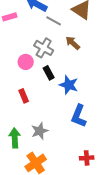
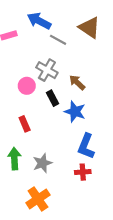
brown arrow: (73, 43) -> (77, 82), moved
green arrow: (15, 138) -> (14, 159), moved
red cross: (87, 158) -> (83, 172), moved

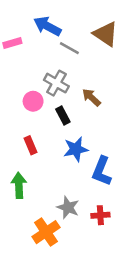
blue star: (75, 112) -> (76, 149), moved, turned -30
gray star: (42, 163) -> (68, 207), moved, turned -30
red cross: (83, 172) -> (100, 215), moved

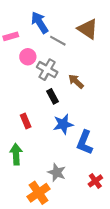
blue arrow: (47, 26) -> (40, 22), turned 30
pink circle: (33, 101) -> (28, 57), moved
red cross: (100, 215) -> (95, 181), moved, turned -32

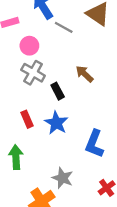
gray cross: (47, 70) -> (33, 73), moved
blue star: (63, 124) -> (56, 123), moved, turned -30

